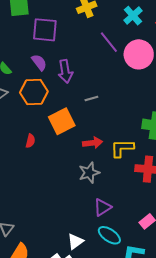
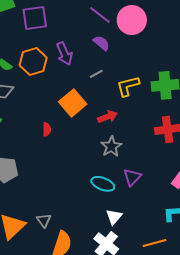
purple semicircle: (39, 62) -> (101, 43), moved
orange hexagon: (34, 92) -> (33, 62), moved
yellow L-shape: (122, 148) -> (128, 86), moved
cyan ellipse: (109, 235) -> (103, 184), moved

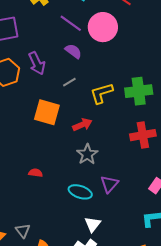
orange square: (73, 103) -> (47, 112), turned -32
red semicircle: (47, 129) -> (36, 173), moved, turned -80

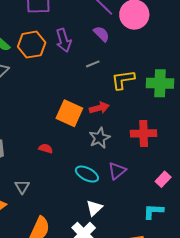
orange square: (47, 112) -> (69, 113), moved
red cross: (143, 135) -> (144, 133), moved
gray triangle: (23, 231) -> (22, 187), moved

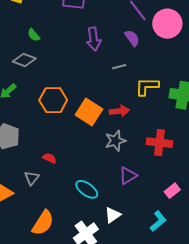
orange hexagon: (32, 45) -> (53, 100), moved
red semicircle: (46, 148) -> (50, 158), moved
cyan ellipse: (87, 174) -> (87, 189), moved
white triangle: (94, 208) -> (113, 215), moved
cyan L-shape: (153, 211) -> (158, 221), turned 130

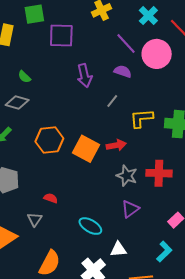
purple semicircle: (132, 38) -> (123, 71), turned -30
gray line: (119, 67) -> (112, 101), turned -32
gray star: (115, 141) -> (127, 176), moved, turned -30
white triangle: (113, 215) -> (118, 249), turned 36

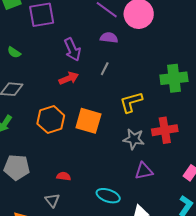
green semicircle: (24, 77) -> (14, 52), moved
yellow L-shape: (142, 118) -> (131, 102), moved
red arrow: (116, 145) -> (69, 78), moved
purple triangle: (130, 209) -> (144, 171), turned 36

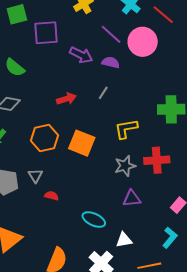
purple arrow: (72, 49) -> (81, 55), moved, turned -45
green semicircle: (14, 52) -> (15, 67), size x1.5
gray star: (134, 139) -> (125, 166), turned -30
gray triangle: (52, 200) -> (35, 176), moved

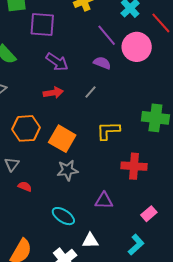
purple arrow: (81, 55) -> (57, 62), moved
gray star: (125, 166) -> (67, 170), moved

